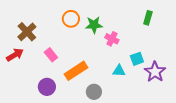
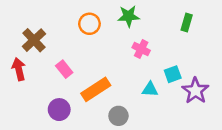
green star: (94, 25) -> (129, 16), moved
red arrow: (15, 55) -> (19, 69), turned -72

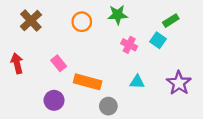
green rectangle: (187, 22) -> (171, 21), turned 42
brown cross: (34, 40) -> (31, 21), moved
cyan square: (173, 74) -> (158, 40), moved, turned -35
orange rectangle: (96, 89) -> (88, 82), turned 48

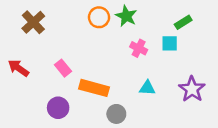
green star: (118, 15) -> (126, 16), turned 30
orange circle: (82, 22) -> (99, 17), moved
cyan square: (158, 40) -> (170, 43), turned -35
red arrow: (17, 63) -> (18, 68), turned -42

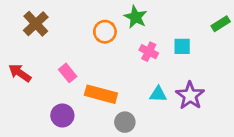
orange circle: (99, 17) -> (105, 32), moved
green rectangle: (183, 22) -> (221, 24), moved
purple star: (192, 89) -> (190, 96), moved

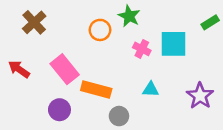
cyan square: (182, 46) -> (173, 44), size x1.6
pink rectangle: (68, 73) -> (65, 69), size x1.6
purple star: (190, 96) -> (200, 96), moved

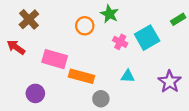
cyan square: (173, 44) -> (147, 38), turned -30
red arrow: (19, 69) -> (16, 47), moved
pink rectangle: (65, 69) -> (55, 59), turned -35
purple circle: (59, 110) -> (35, 93), moved

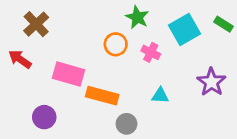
green rectangle: (178, 19) -> (224, 24), turned 64
orange circle: (85, 26) -> (116, 44), moved
cyan square: (147, 38) -> (184, 29), moved
purple star: (170, 82) -> (211, 82), moved

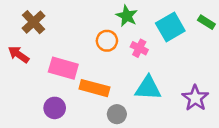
purple star: (211, 82) -> (195, 98), moved
cyan triangle: (160, 96) -> (148, 88), size x1.6
purple circle: (44, 117) -> (55, 108), moved

